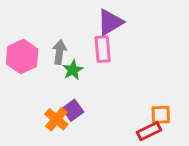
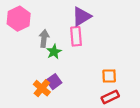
pink hexagon: (22, 57) -> (19, 19), moved
orange square: (161, 115) -> (109, 76), moved

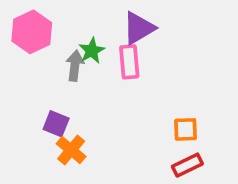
green star: (54, 52) -> (92, 51), moved
purple square: (54, 82) -> (56, 124), moved, turned -32

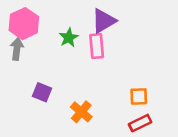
gray arrow: (75, 66) -> (17, 49), moved
orange cross: (71, 150) -> (81, 112), moved

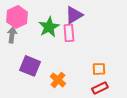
green star: (69, 38) -> (49, 27), size x1.5
purple square: (42, 92) -> (30, 66), size x1.5

